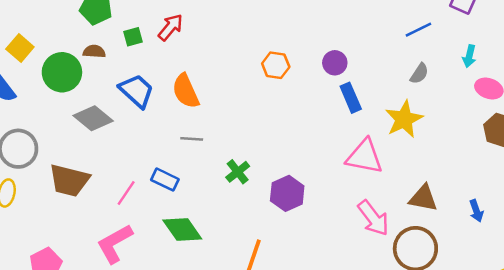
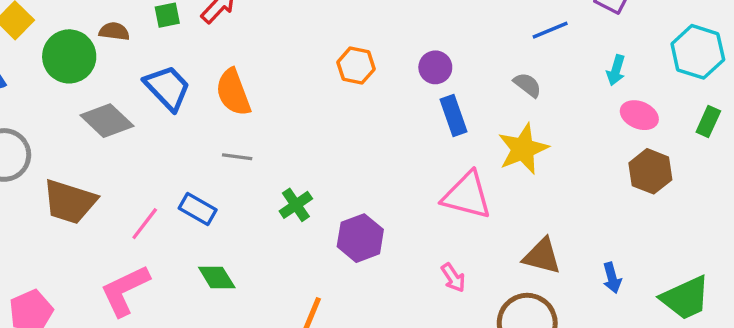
gray semicircle: (419, 74) -> (527, 85), moved, turned -90
pink arrow: (373, 218) -> (453, 278), moved, size x0.6
green diamond: (182, 230) -> (217, 277), size x0.7

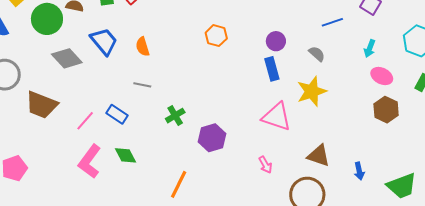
purple circle: (435, 67) -> (276, 41), moved
orange semicircle: (233, 92) -> (143, 47), size x0.7
pink L-shape: (125, 290) -> (90, 161), moved, turned -32

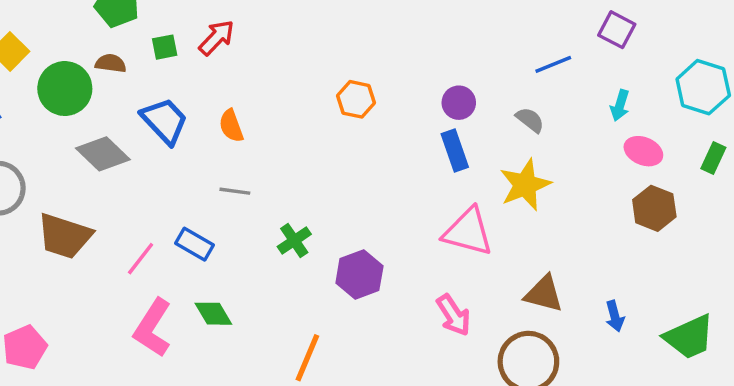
pink arrow: (265, 165) -> (454, 315), size x1.4

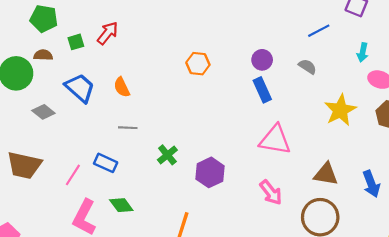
gray diamond: (103, 154) -> (43, 112), size x0.7
yellow star: (525, 185) -> (340, 110), moved
blue arrow: (615, 316) -> (371, 184), size x1.4

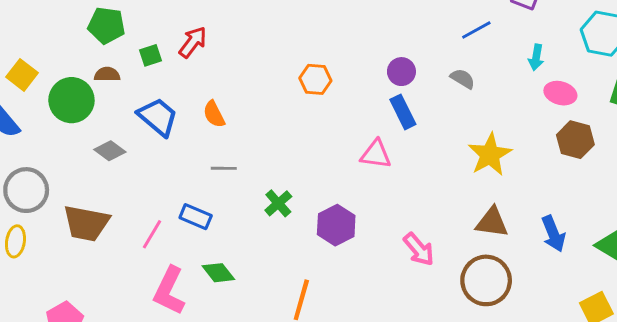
yellow star: (340, 110) -> (490, 155), moved
pink triangle: (275, 140) -> (376, 154), moved, size x0.7

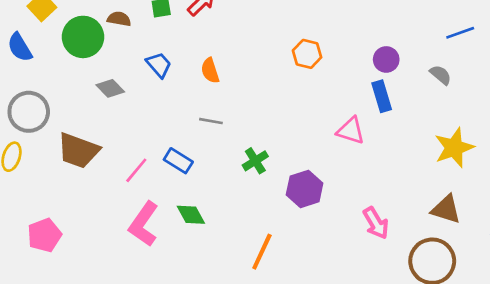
blue trapezoid: (158, 117) -> (159, 65), size x0.7

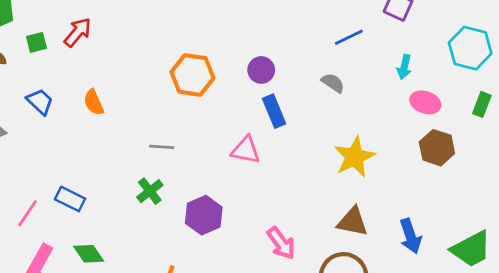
orange hexagon: (307, 54) -> (192, 75), size x1.4
purple circle: (386, 59) -> (261, 70), moved
gray line: (211, 121) -> (162, 147), moved

